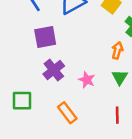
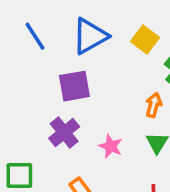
purple square: (45, 37) -> (74, 86), moved

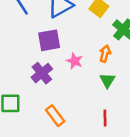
pink star: (111, 146) -> (75, 61), moved

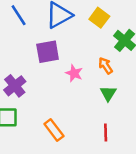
orange arrow: (105, 54) -> (106, 66), turned -49
purple cross: (42, 73) -> (15, 86), moved

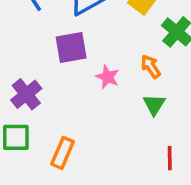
orange rectangle: (54, 130) -> (63, 153), moved, turned 60
red line: (106, 133) -> (170, 158), moved

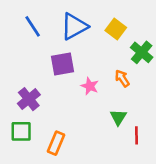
green triangle: (154, 105) -> (118, 117), moved
red line: (170, 158) -> (136, 135), moved

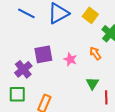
blue line: (33, 26) -> (26, 13), turned -30
purple square: (63, 64) -> (43, 54), moved

